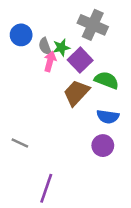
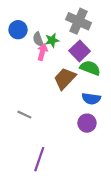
purple square: (80, 60) -> (80, 51), moved
gray line: (20, 143) -> (24, 115), moved

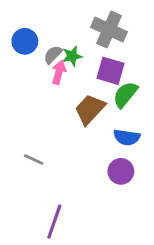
gray semicircle: (38, 39) -> (53, 55), turned 64
purple square: (80, 51) -> (110, 71), turned -30
green semicircle: (90, 68) -> (125, 94), turned -72

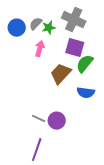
gray semicircle: (53, 55) -> (36, 24), moved
green star: (72, 56) -> (49, 28), moved
gray line: (34, 160) -> (39, 119), moved
purple circle: (121, 171) -> (57, 121), moved

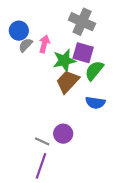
gray semicircle: (36, 24) -> (25, 45), moved
green star: (49, 28) -> (64, 61), moved, size x1.5
pink arrow: (40, 49) -> (44, 44), moved
gray line: (39, 119) -> (42, 141), moved

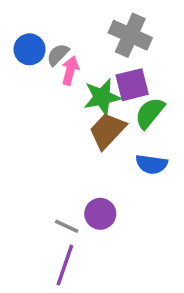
gray semicircle: (25, 45) -> (58, 55), moved
purple square: (83, 53) -> (132, 85), turned -30

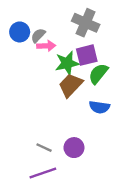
pink arrow: (70, 71) -> (46, 46), turned 72
purple circle: (100, 214) -> (74, 148), moved
purple line: (65, 265) -> (43, 173), turned 52

